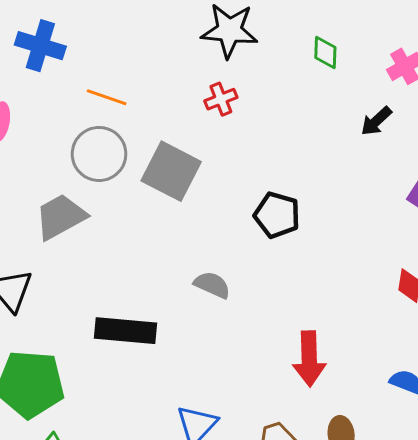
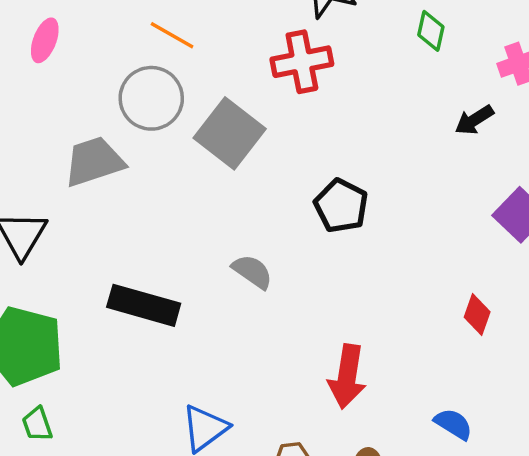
red cross: (221, 99) -> (302, 62), size x1.6

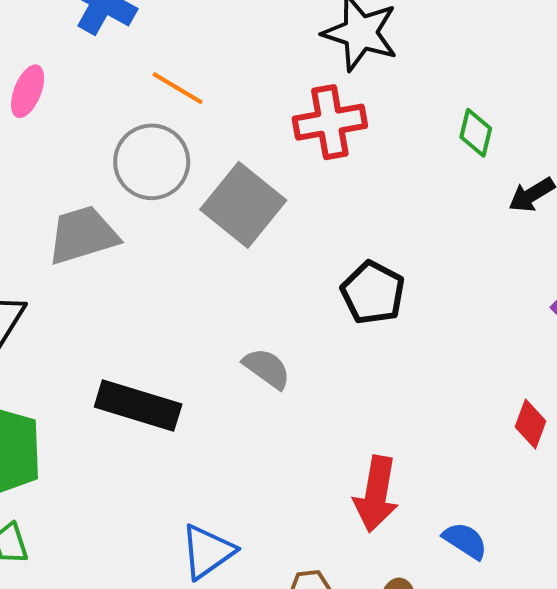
green diamond: (431, 31) -> (476, 133), moved
blue semicircle: (453, 424) -> (465, 541), moved

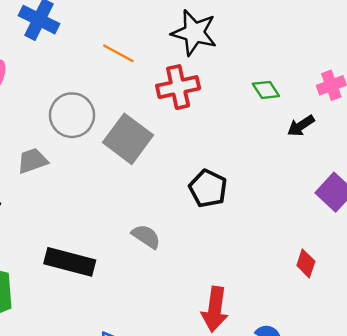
orange line: (178, 88) -> (118, 53), moved
green diamond: (476, 133) -> (266, 90), turned -44
gray trapezoid: (83, 235) -> (32, 161), size x0.7

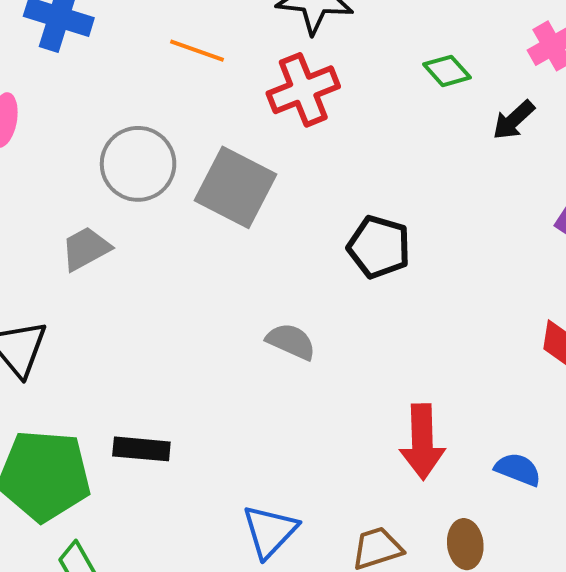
black rectangle: (70, 262) -> (141, 449), moved, size x0.7

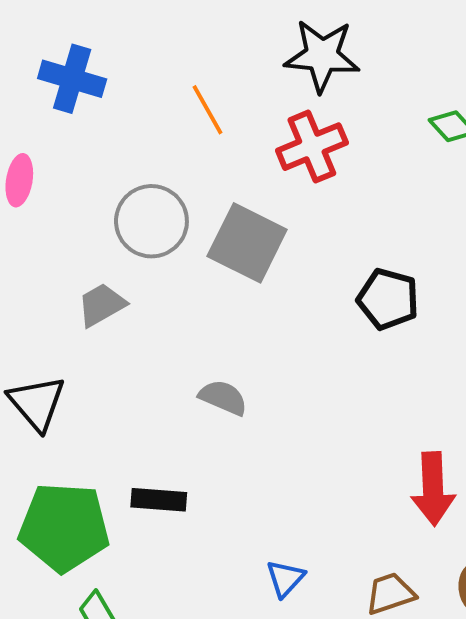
orange line: (197, 51) -> (208, 110), turned 42
gray semicircle: (291, 341) -> (223, 398), moved
blue triangle: (270, 531) -> (285, 578), size x0.7

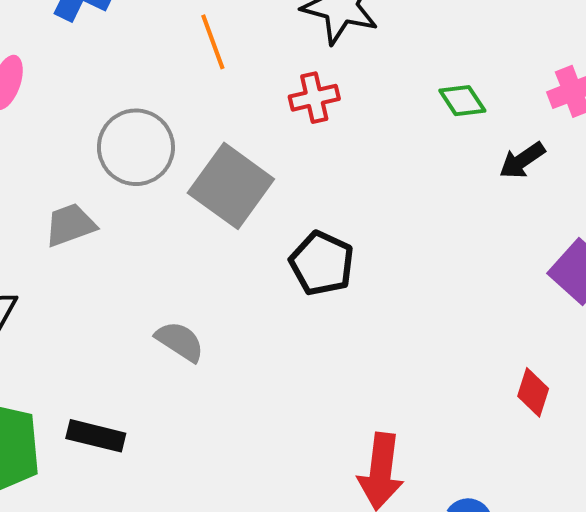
red cross: (312, 147) -> (314, 98), size x0.7
black pentagon: (388, 299) -> (322, 263), moved

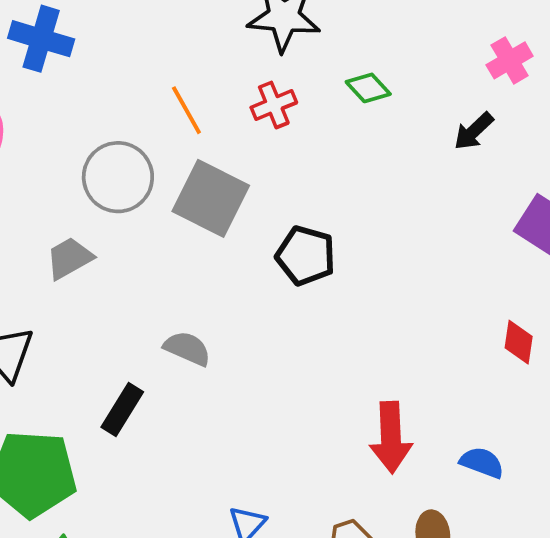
orange line: (213, 42) -> (186, 110), moved
green diamond: (462, 101) -> (368, 88), moved
black rectangle: (96, 436) -> (122, 410), moved, turned -63

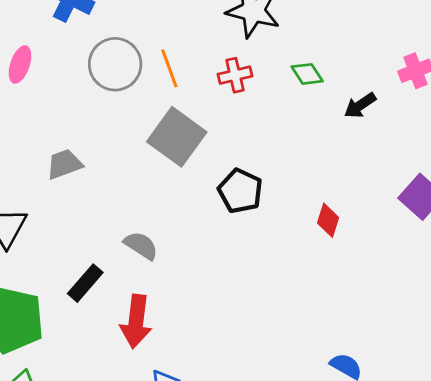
black arrow: (474, 131) -> (360, 105), moved
gray circle: (118, 177) -> (115, 64), moved
red diamond: (519, 342) -> (328, 220), moved
red arrow: (391, 437) -> (136, 321), moved

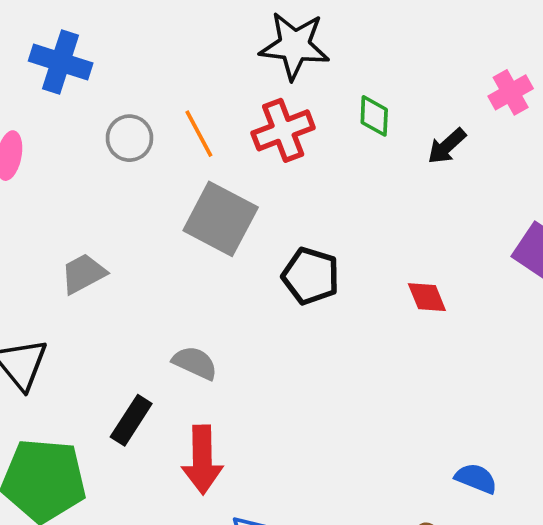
gray circle: (115, 64) -> (129, 138), size x0.7
green diamond: (307, 74) -> (374, 116), turned 44
red cross: (235, 75) -> (283, 130), size x1.4
red diamond: (328, 220) -> (427, 297), turned -32

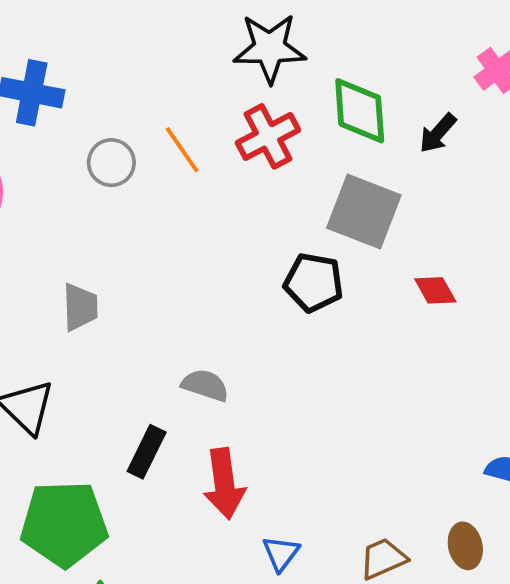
green diamond: (374, 116) -> (360, 111), size x1.6
gray square: (221, 219) -> (364, 212), moved
gray trapezoid: (83, 274) -> (80, 307), turned 123

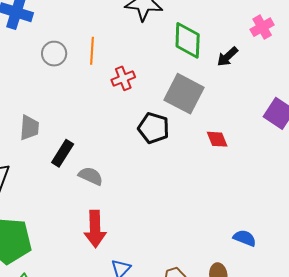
red cross: (268, 136) -> (123, 78), moved, size x0.7
orange line: (182, 150) -> (92, 51), turned 32
black rectangle: (147, 452) -> (63, 153), moved

